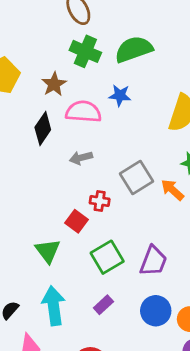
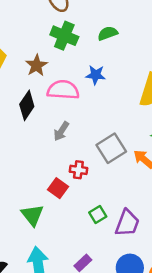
green semicircle: (134, 49) -> (108, 33), size x0.6
gray arrow: (81, 158) -> (61, 131), turned -42
green square: (107, 257) -> (98, 215), moved, size x0.6

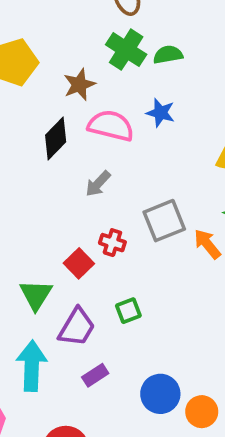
green semicircle: (108, 33) -> (168, 55), moved
purple trapezoid: (127, 223) -> (77, 327), moved

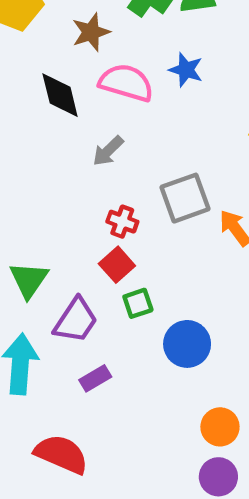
black diamond: (56, 138) -> (60, 95), turned -60
red square: (79, 263) -> (117, 265), moved
blue circle: (160, 394) -> (187, 344), moved

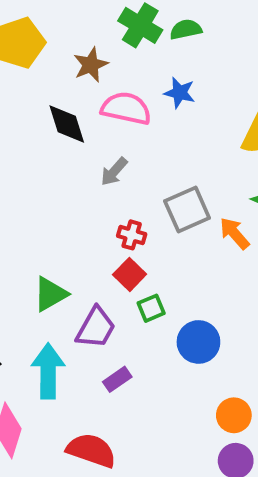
green triangle: (29, 280) -> (50, 294), turned 30

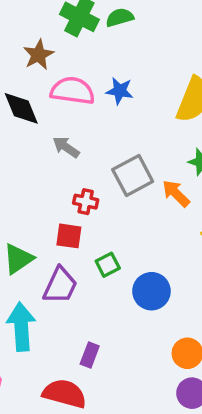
blue star: (180, 93) -> (120, 91), moved
gray arrow: (114, 172) -> (66, 147), turned 88
red square: (130, 274) -> (69, 236), moved, turned -32
purple rectangle: (117, 379) -> (90, 355), moved, turned -30

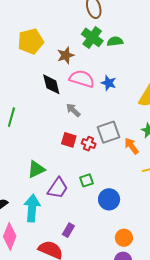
red cross: (86, 202) -> (89, 144), moved
red square: (69, 236) -> (69, 140), moved

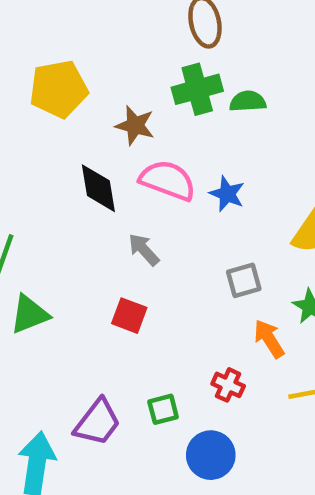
green cross: (92, 37) -> (197, 89), turned 35
brown star: (66, 55) -> (135, 125), turned 30
gray square: (109, 132) -> (244, 280), moved, size x0.7
red cross: (89, 144) -> (228, 385), moved
green triangle: (36, 169) -> (29, 314), moved

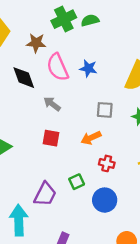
pink semicircle: (168, 180) -> (58, 67), turned -124
gray square: (244, 280) -> (105, 110), turned 30
orange arrow: (269, 339) -> (91, 138), moved, turned -72

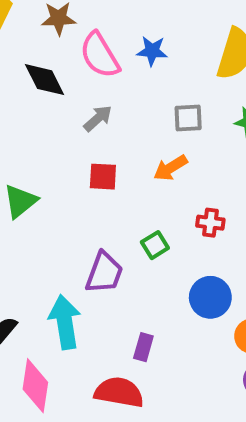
gray arrow: (52, 104) -> (98, 118), turned 108
red cross: (107, 163) -> (210, 223), moved
blue circle: (105, 200) -> (210, 297), moved

